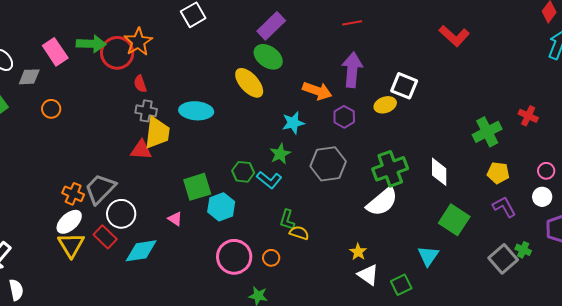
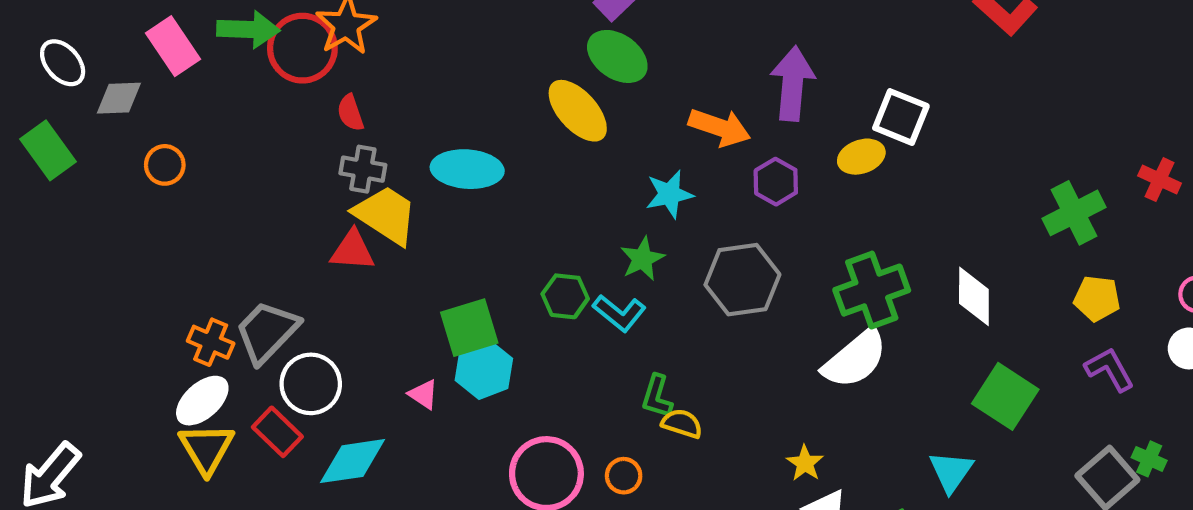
yellow trapezoid: (157, 133) -> (386, 215), turned -64
cyan hexagon: (221, 207) -> (484, 369), moved

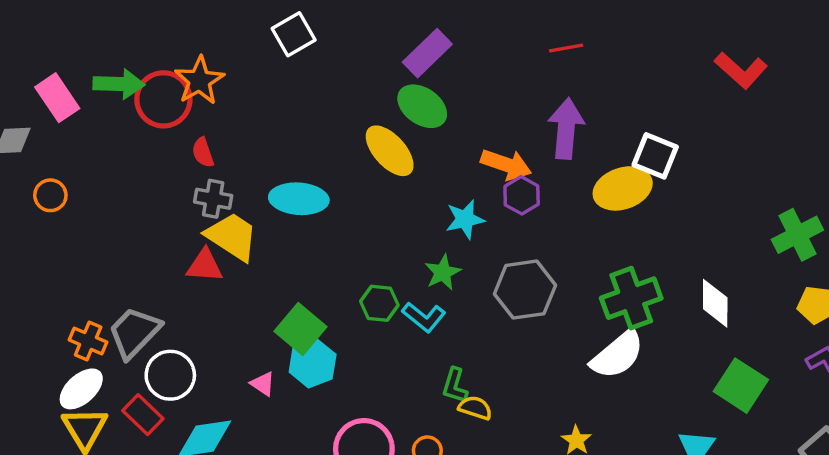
yellow ellipse: (861, 157) -> (623, 188), size x1.5
purple hexagon: (776, 182) -> (522, 195), moved
green square: (469, 328) -> (301, 329), turned -33

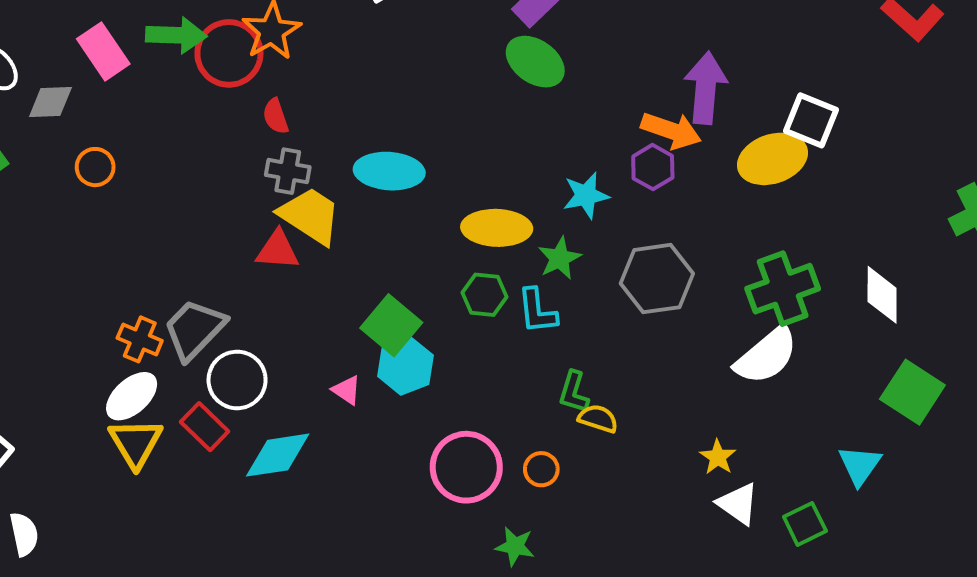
yellow ellipse: (390, 151) -> (497, 228), moved, turned -46
orange arrow: (506, 164) -> (671, 131), moved
cyan L-shape: (424, 317) -> (537, 311), turned 45

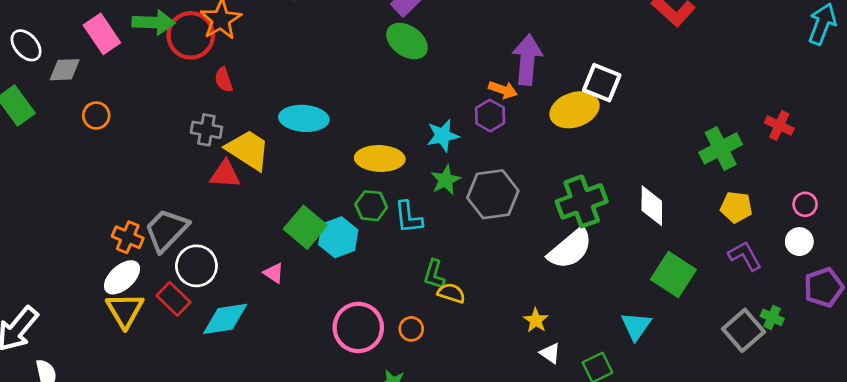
orange arrow: (671, 131) -> (503, 90), size x0.7
gray cross: (288, 171) -> (206, 130), moved
green star: (560, 258) -> (446, 180), moved
cyan hexagon: (405, 366) -> (338, 237), moved
white triangle: (738, 504) -> (550, 353), size x0.7

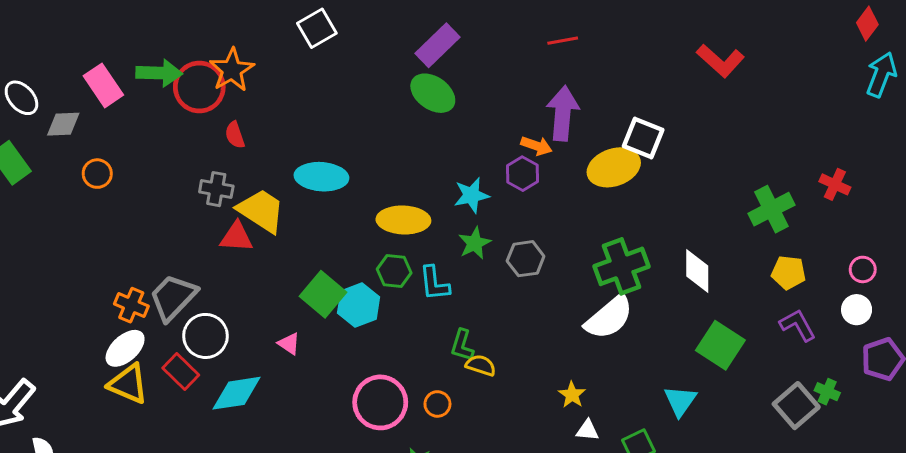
gray hexagon: (493, 194) -> (526, 259), size x0.7
yellow triangle: (125, 310) -> (128, 384), turned -36
white triangle: (550, 353) -> (587, 430), turned -30

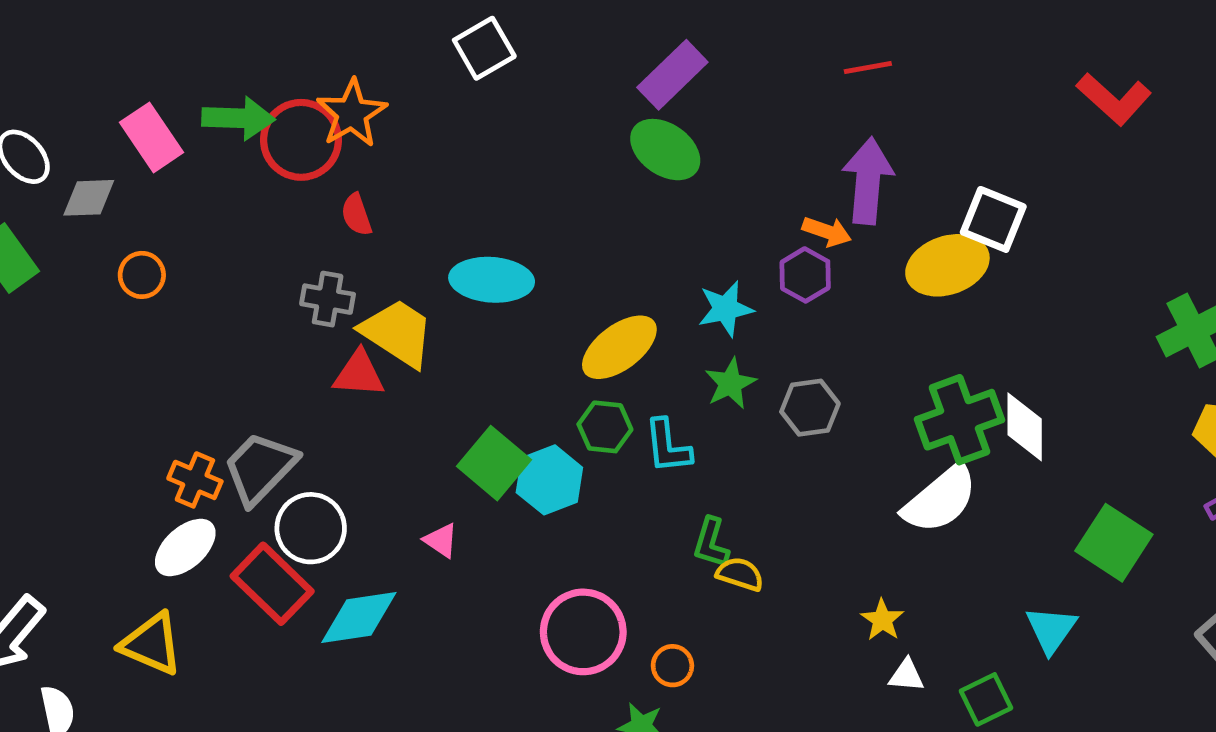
yellow ellipse: (403, 220) -> (619, 347), turned -39
white diamond: (697, 271) -> (1025, 427), moved
red rectangle: (181, 372) -> (272, 584), size x1.4
yellow triangle: (128, 384) -> (151, 644), moved
orange circle: (437, 404) -> (672, 666), moved

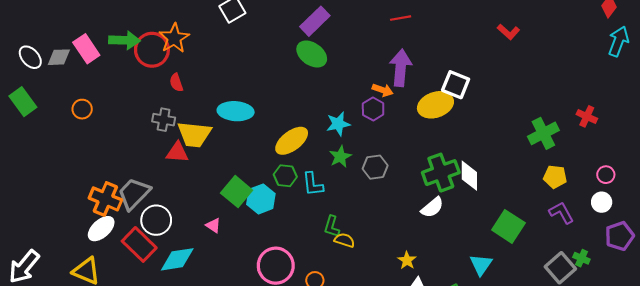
red L-shape: (1114, 99) -> (508, 32), size x0.7
gray diamond: (89, 198) -> (59, 57), moved
yellow trapezoid: (398, 333) -> (194, 134), turned 153
orange cross: (195, 480) -> (105, 199), size x1.4
white semicircle: (940, 499) -> (432, 207), size x0.7

